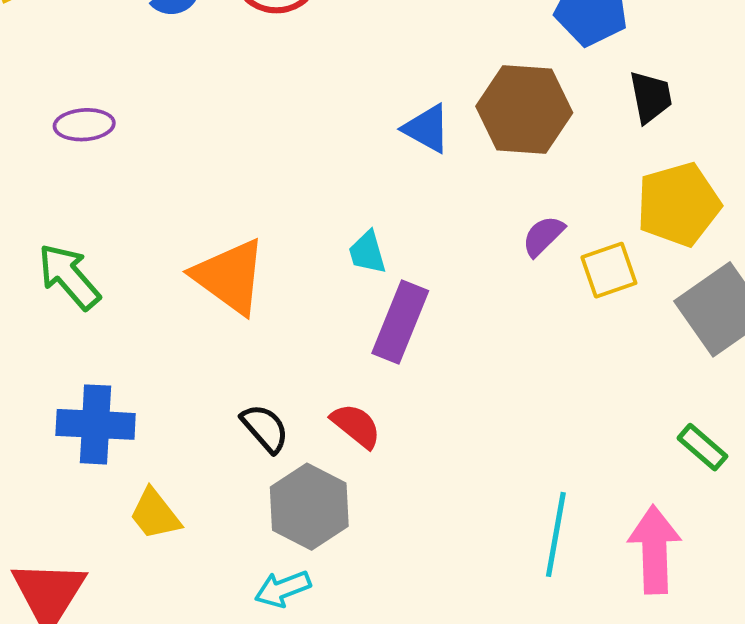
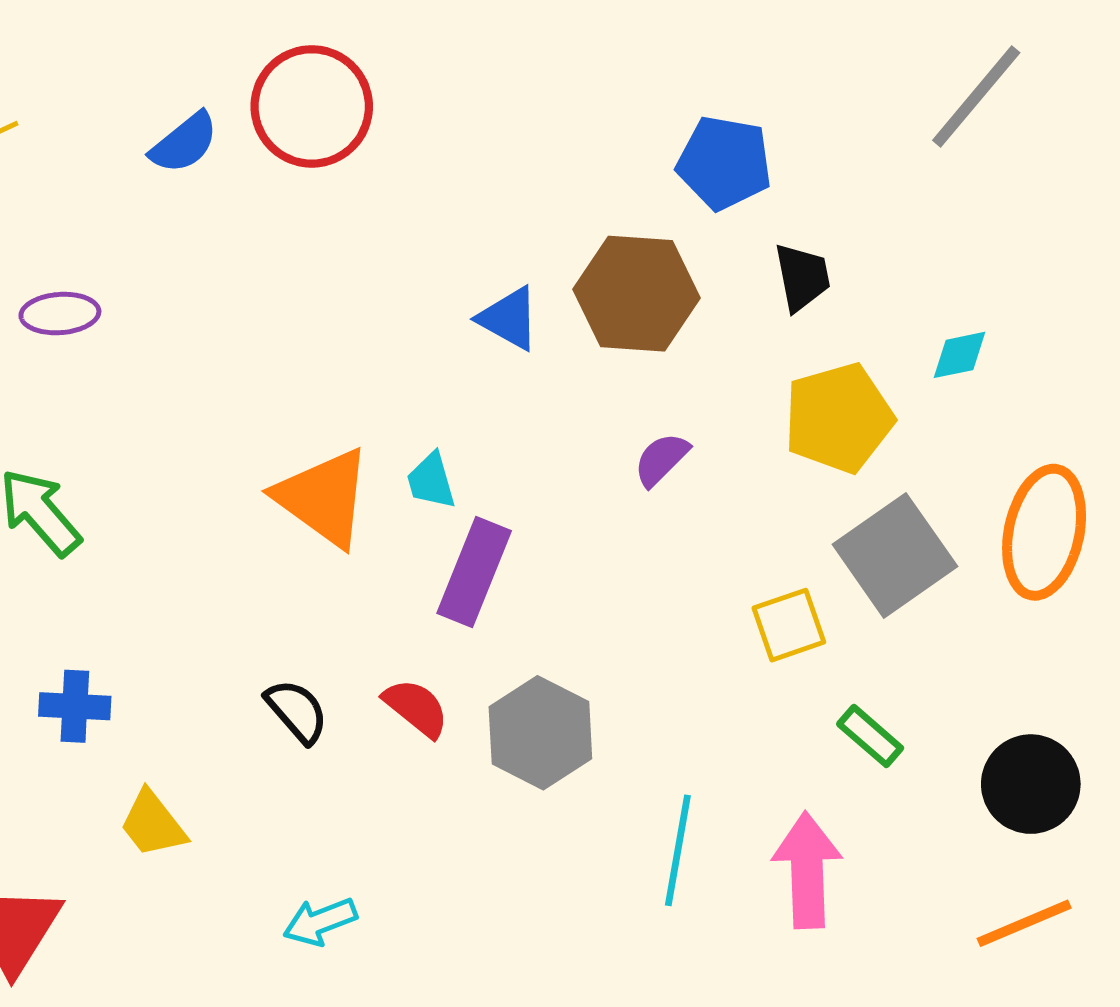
yellow square: (609, 270) -> (789, 625), moved
orange triangle: (230, 276) -> (323, 497), moved
blue cross: (96, 424) -> (75, 706), size x0.7
gray hexagon: (309, 507) -> (540, 733), moved

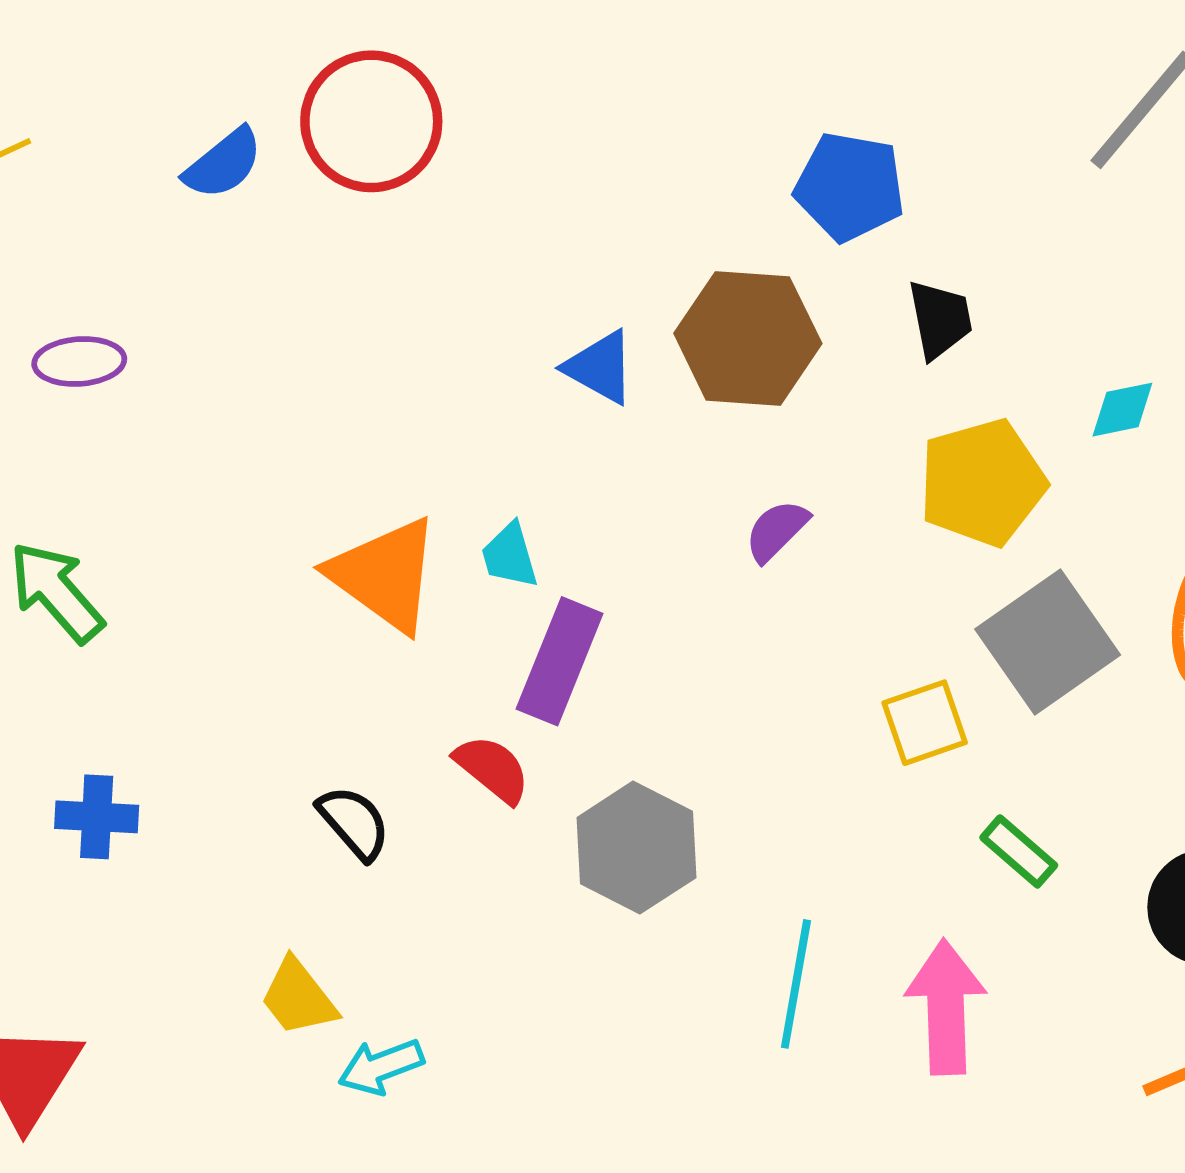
red semicircle: (416, 708) -> (492, 769), moved
yellow trapezoid: (153, 824) -> (298, 997), moved

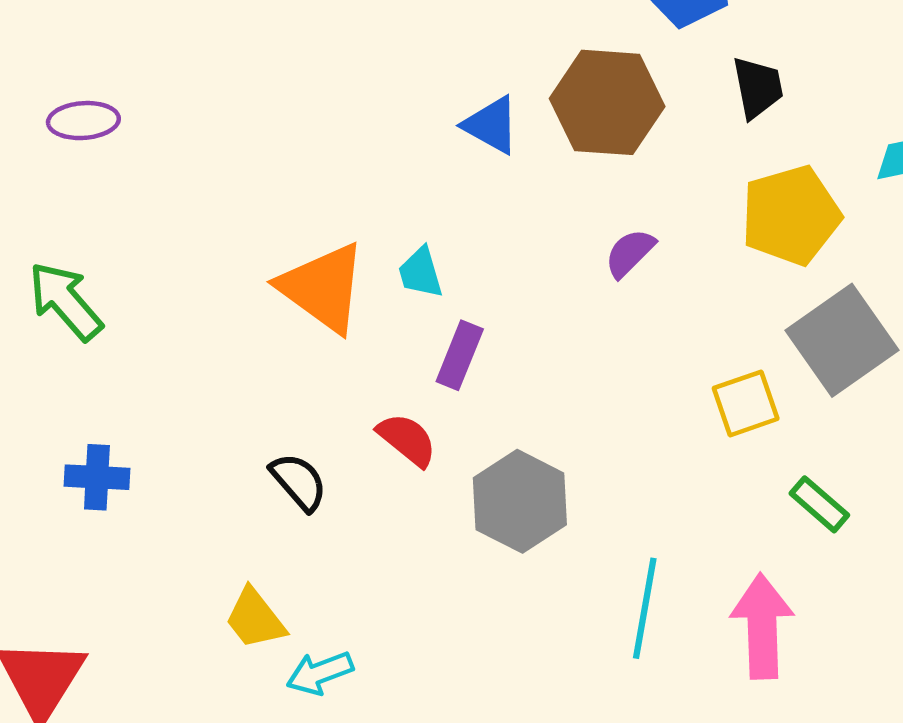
purple rectangle: (560, 661) -> (460, 355), size x0.7

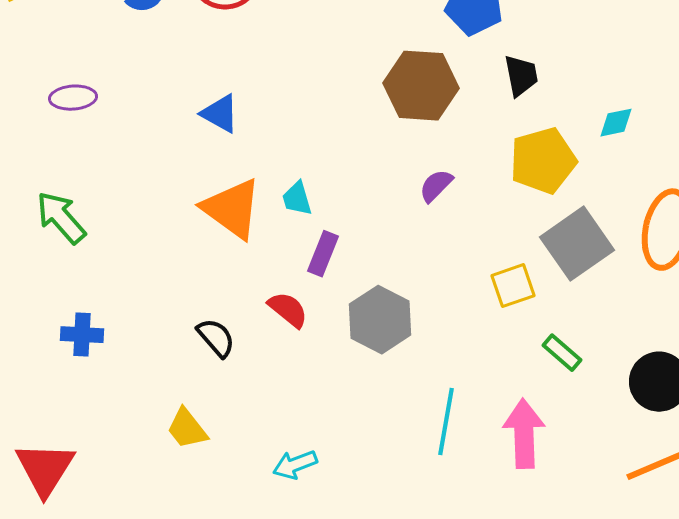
blue triangle: (491, 125) -> (220, 114), moved
gray hexagon: (520, 501) -> (380, 320), moved
cyan arrow: (320, 673) -> (295, 465), moved

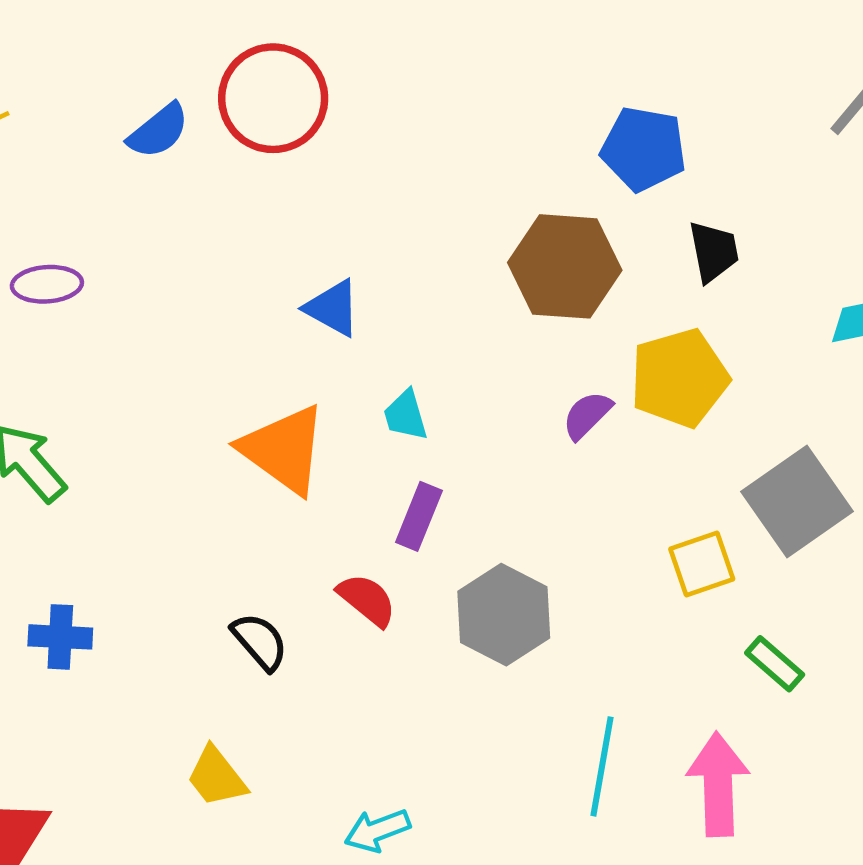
blue triangle: (220, 114) -> (333, 308), moved
yellow pentagon: (543, 161) -> (679, 378), moved
cyan trapezoid: (297, 199) -> (406, 415), moved

